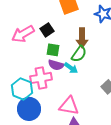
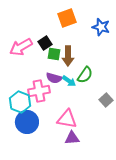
brown arrow: (82, 38) -> (68, 56), moved
green square: (53, 50) -> (54, 54), moved
green semicircle: (79, 54) -> (85, 75), moved

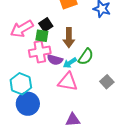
green square: (54, 54) -> (42, 36), moved
cyan arrow: (69, 81) -> (70, 63), turned 112
pink cross: (39, 91) -> (40, 52), moved
pink triangle: (67, 119) -> (68, 82), moved

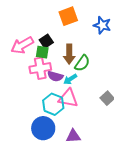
green semicircle: (86, 57) -> (82, 63), moved
cyan hexagon: (21, 84) -> (53, 104), moved
blue circle: (28, 104) -> (43, 128), moved

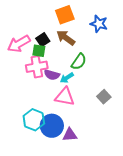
brown arrow: (69, 54) -> (66, 38), moved, turned 126
cyan hexagon: (53, 104) -> (34, 120), moved
blue circle: (43, 128) -> (52, 126), moved

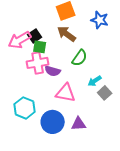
black square: (43, 40) -> (35, 36), moved
cyan arrow: (67, 78) -> (95, 81), moved
cyan hexagon: (34, 120) -> (25, 108), moved
purple triangle: (70, 135) -> (79, 124), moved

